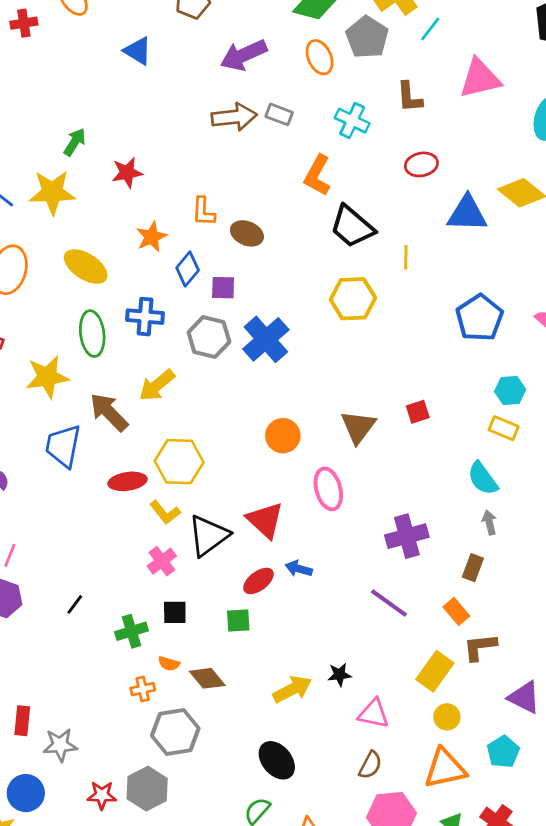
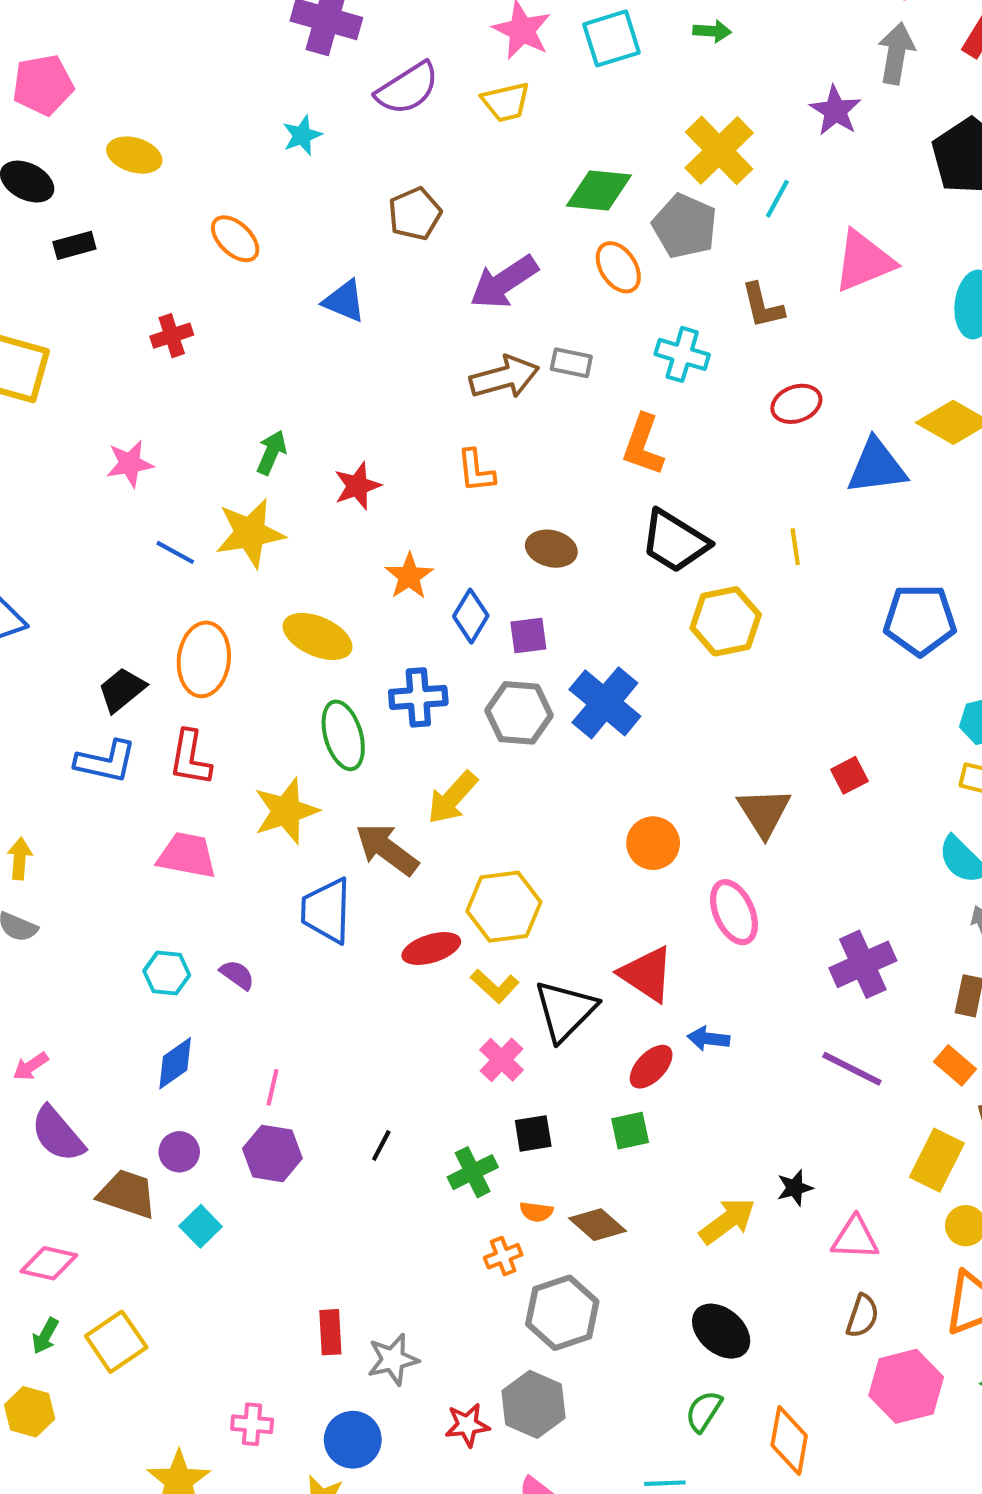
red cross: (24, 23) -> (172, 336), moved
orange L-shape: (203, 212) -> (476, 471), moved
black trapezoid: (352, 227) -> (675, 541), moved
blue pentagon: (479, 318) -> (920, 620), turned -30

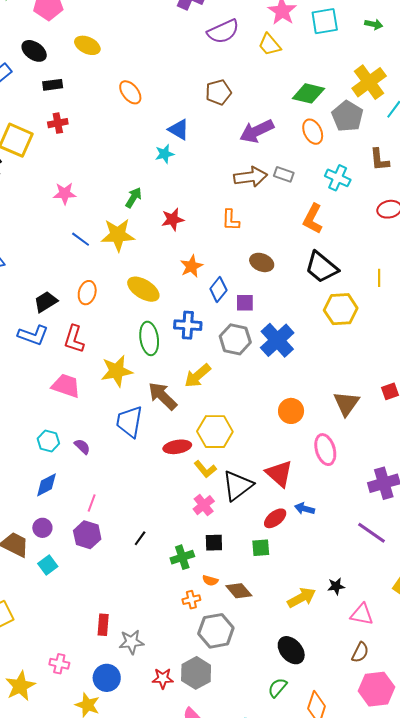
yellow trapezoid: (506, 102) -> (270, 45), turned 55
cyan star: (302, 135) -> (165, 154), moved
red cross: (172, 336) -> (58, 123), moved
orange ellipse: (204, 659) -> (87, 293), size x0.7

